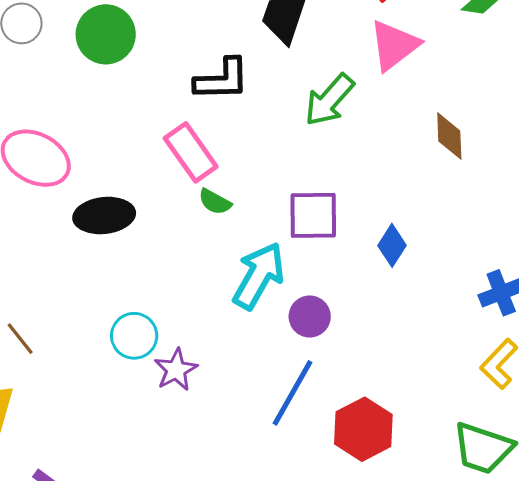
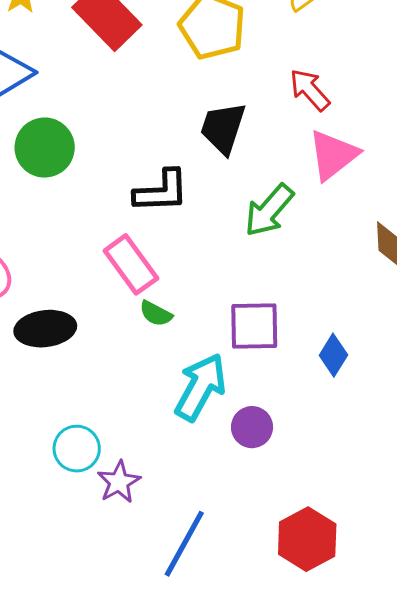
blue line: (293, 393) -> (184, 544), moved

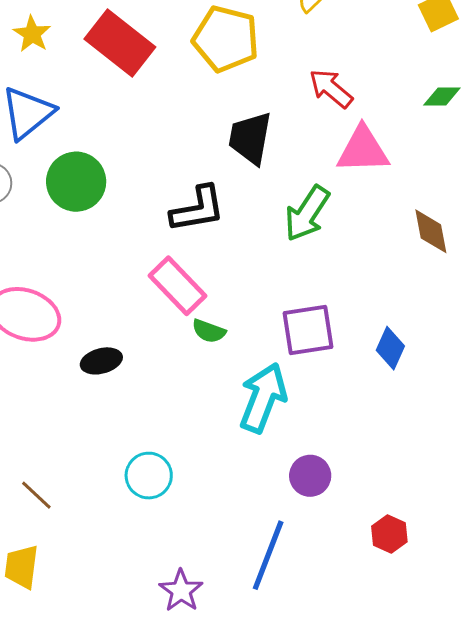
pink triangle: (333, 155) -> (363, 150), turned 44
black ellipse: (45, 329) -> (101, 361), size x0.7
purple circle: (252, 427) -> (310, 476), moved
purple star: (119, 482) -> (181, 591), moved
red hexagon: (307, 539) -> (389, 534), size x0.6

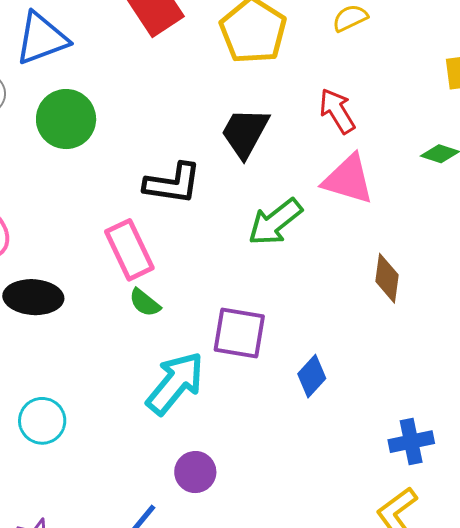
black ellipse: (101, 361) -> (33, 297), size x1.4

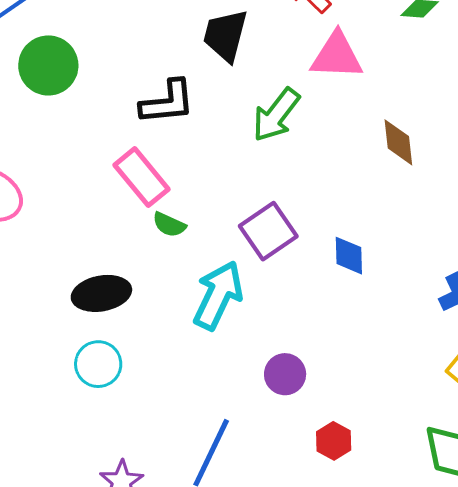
black ellipse: (33, 297) -> (101, 293), moved
purple square: (239, 333) -> (268, 231), turned -30
blue diamond: (312, 376) -> (349, 256), turned -30
purple circle: (195, 472) -> (285, 374), moved

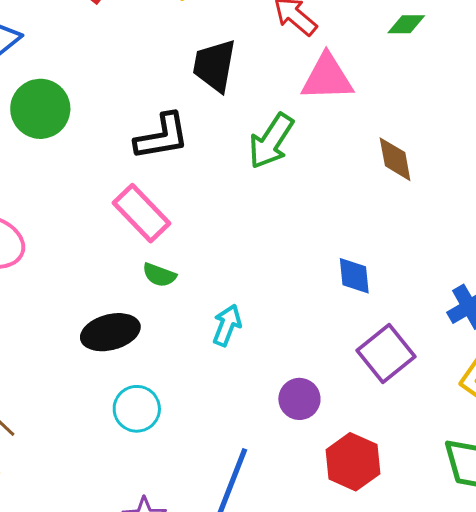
green semicircle: (169, 225) -> (159, 275), moved
purple square: (268, 231) -> (386, 354), moved
cyan arrow: (218, 295) -> (227, 325), size x0.6
cyan circle: (98, 364) -> (137, 409), moved
red hexagon: (334, 441) -> (353, 462), size x1.5

